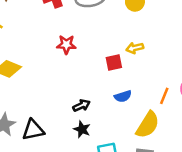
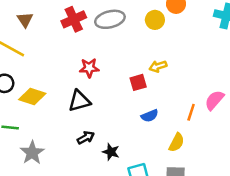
black arrow: (82, 105) -> (86, 138), moved
yellow semicircle: (148, 125) -> (177, 143), size x0.7
black triangle: (33, 130) -> (79, 101), moved

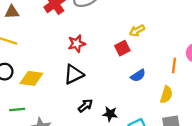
brown triangle: (25, 20) -> (12, 12), turned -48

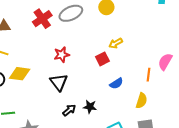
black triangle: (74, 74) -> (59, 82), turned -42
yellow diamond: (31, 78) -> (20, 74), moved
black star: (110, 114) -> (90, 107), moved

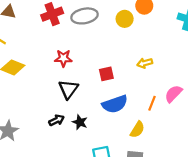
yellow arrow: (116, 43) -> (145, 63), moved
black triangle: (59, 82) -> (68, 89), moved
blue semicircle: (116, 83) -> (115, 104), size x1.6

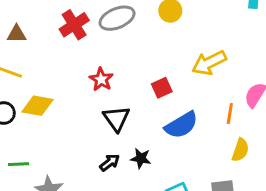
red star: (63, 58) -> (101, 79), turned -30
yellow arrow: (145, 63) -> (209, 63), size x1.6
yellow semicircle: (137, 130) -> (240, 150), moved

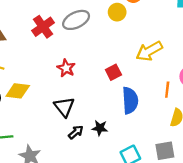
black triangle: (116, 119) -> (64, 107), moved
blue semicircle: (181, 125) -> (130, 100), turned -60

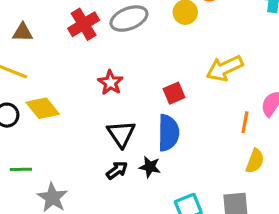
yellow diamond: (18, 91) -> (43, 108), turned 40
blue semicircle: (130, 100) -> (168, 133), moved
black triangle: (64, 107) -> (121, 134), moved

